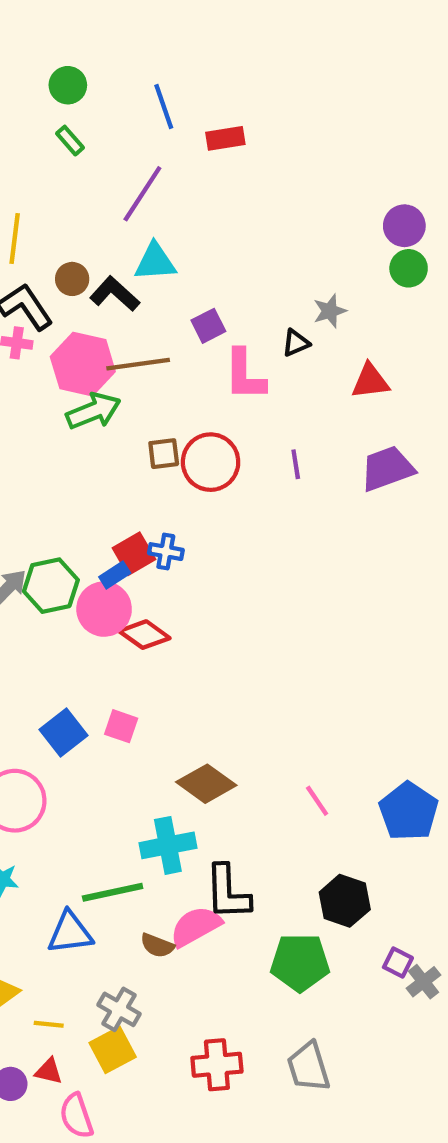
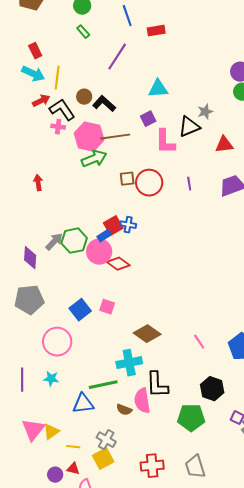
cyan triangle: (155, 262) -> (158, 89), moved
black triangle: (296, 343) -> (189, 127), size x1.6
pink semicircle: (196, 926) -> (142, 401), turned -70

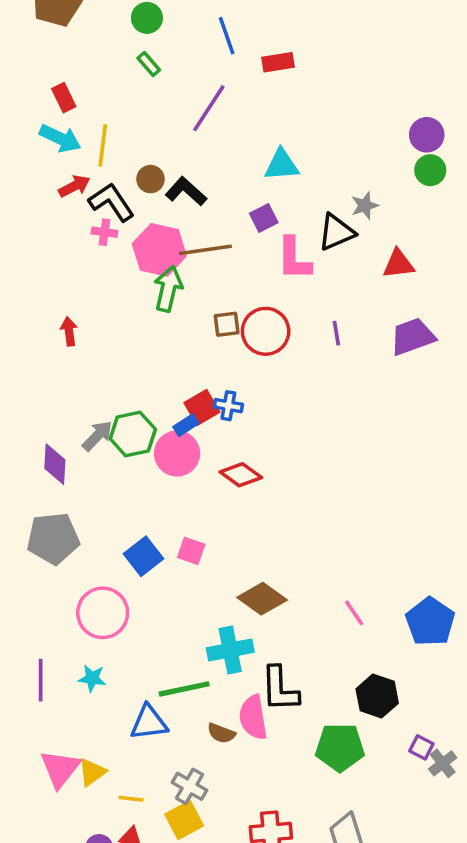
green arrow: (94, 159) -> (168, 289), turned -55
red diamond: (118, 264) -> (241, 475), moved

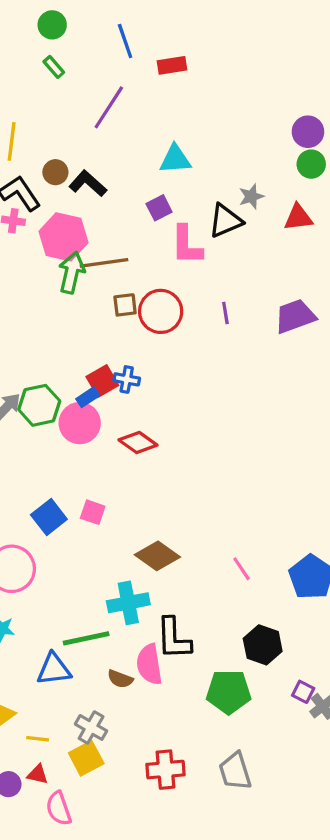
brown line: (205, 250) -> (104, 263), moved
red triangle: (398, 264) -> (298, 218), moved

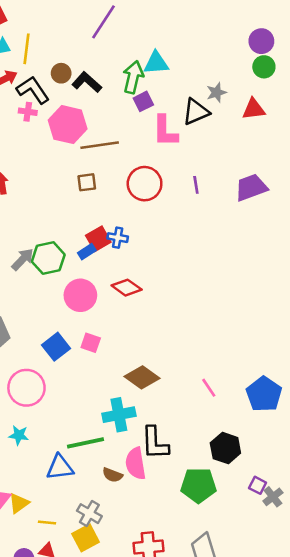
green arrow: (72, 273) -> (133, 77), moved
brown square: (125, 305) -> (87, 182), moved
pink circle: (80, 423) -> (80, 295), moved

